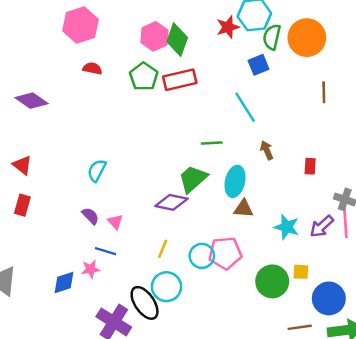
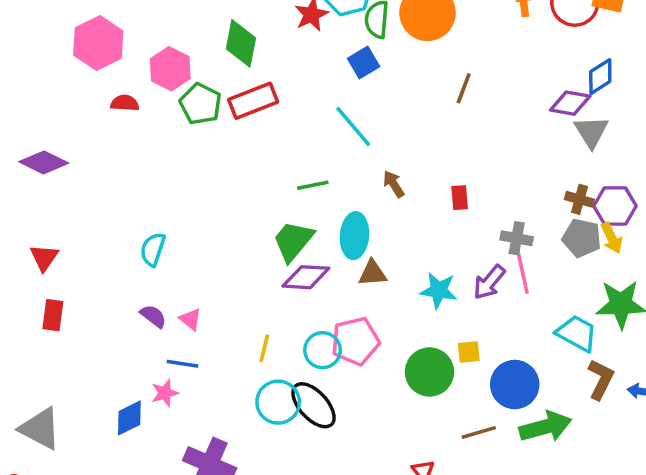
pink hexagon: (155, 36) -> (170, 69), moved
brown line: (324, 92) -> (464, 88), turned 30
red triangle: (22, 165) -> (44, 258), turned 35
purple diamond: (171, 202) -> (306, 277), moved
black ellipse: (145, 303) -> (313, 405), moved

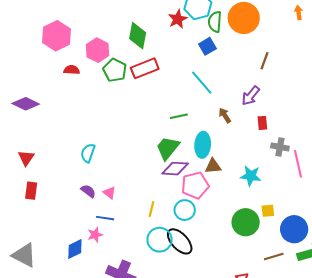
gray cross: (517, 238) -> (280, 147), moved
purple arrow: (489, 282) -> (251, 96), moved
pink pentagon: (355, 341) -> (195, 185), moved

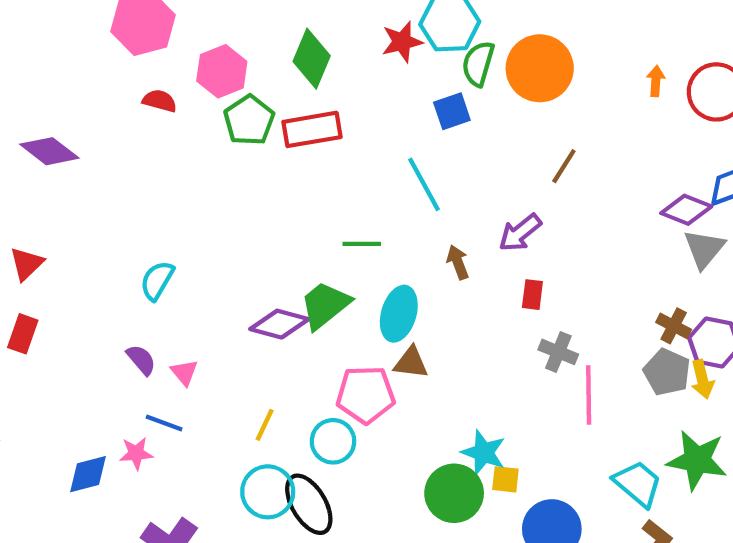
purple diamond: (175, 169) -> (279, 324), moved
cyan star: (251, 176) -> (484, 453), moved

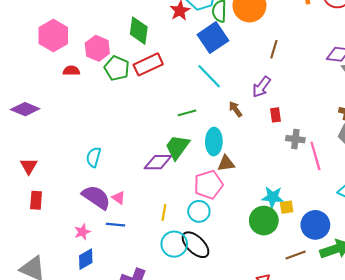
blue square: (452, 111) -> (213, 38), size x1.6
purple semicircle: (141, 360) -> (96, 197), size x1.8
pink star: (136, 453) -> (82, 232), moved

